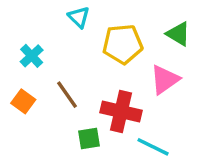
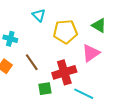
cyan cross: (32, 56) -> (10, 39), turned -32
red cross: (121, 111) -> (64, 72), turned -30

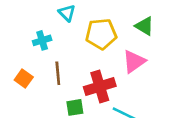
cyan cross: (10, 39) -> (42, 40), moved, turned -32
brown line: (32, 62) -> (58, 73), turned 30

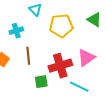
pink triangle: (134, 61) -> (86, 58), moved

